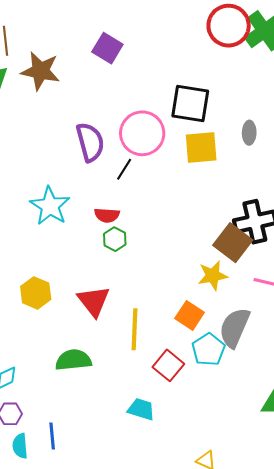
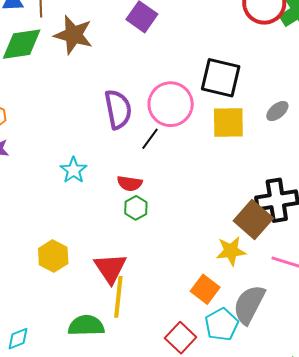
gray ellipse: (249, 133) -> (277, 111), turned 45
cyan star: (50, 206) -> (73, 170), size x0.7
yellow line: (134, 329) -> (118, 297), moved

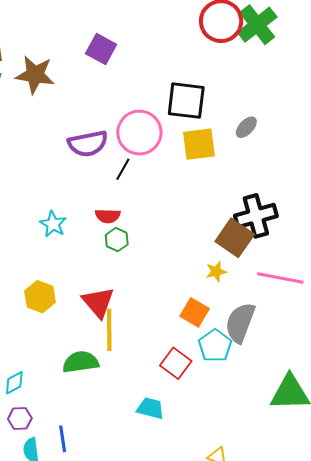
purple semicircle: (118, 109) -> (88, 144), turned 96
cyan star: (73, 170) -> (53, 224), moved
yellow star: (231, 251) -> (216, 272), size x0.7

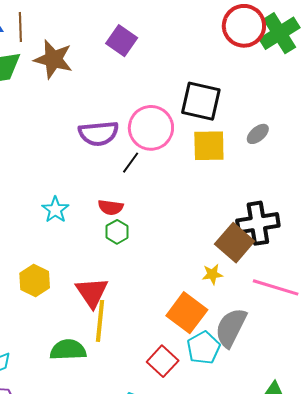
orange square: (195, 312) -> (187, 313), size x1.4

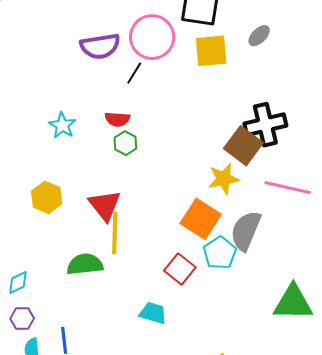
yellow star: (212, 274) -> (224, 179), size x1.5

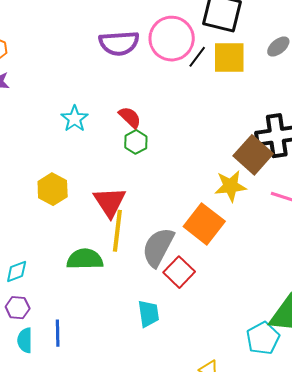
black line: (134, 73) -> (197, 57), moved
red semicircle: (117, 119) -> (130, 117), turned -145
gray semicircle: (246, 231) -> (158, 247), moved
cyan pentagon: (220, 253) -> (263, 338), moved
cyan trapezoid: (153, 313) -> (149, 314), turned 60

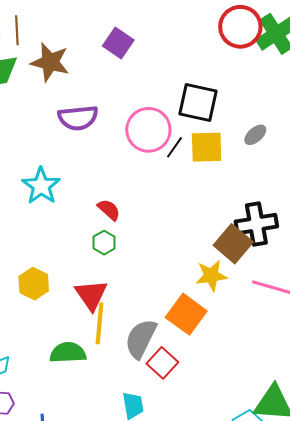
purple semicircle: (119, 43) -> (78, 118), moved
cyan star: (75, 119) -> (41, 186), moved, size x1.4
green hexagon: (136, 142) -> (104, 243), moved

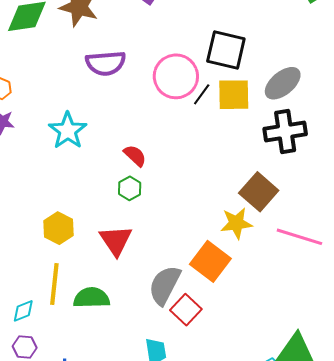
gray ellipse: (255, 135) -> (283, 83), size x1.6
black cross: (256, 224) -> (285, 132), moved
yellow line: (100, 323) -> (54, 284), moved

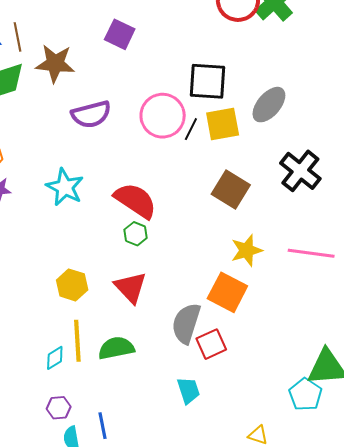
black cross: (285, 132) -> (300, 171), moved, turned -33
red semicircle: (135, 156) -> (135, 201), size x1.8
brown square: (259, 192) -> (231, 190), moved
red square: (186, 310) -> (211, 344), turned 32
cyan diamond: (23, 311) -> (55, 358), moved

